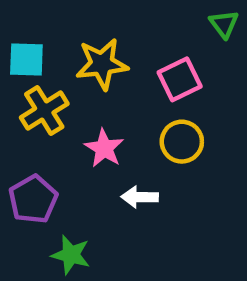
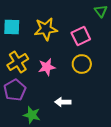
yellow cross: (44, 111) -> (18, 62), moved
pink star: (104, 148) -> (47, 67), turned 30
white arrow: (140, 197) -> (63, 102), moved

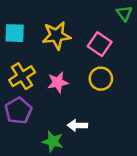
pink square: (81, 36) -> (100, 44), turned -30
green star: (32, 115) -> (53, 141), moved

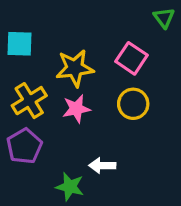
yellow star: (57, 36) -> (75, 68), moved

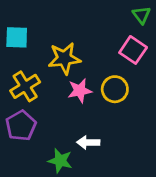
pink square: (132, 58) -> (133, 50), moved
pink star: (76, 109) -> (80, 91), moved

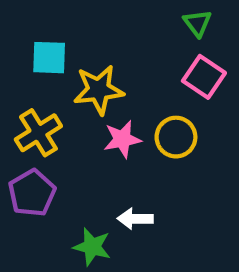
green triangle: (141, 15) -> (197, 23), moved
cyan square: (17, 37) -> (49, 58), moved

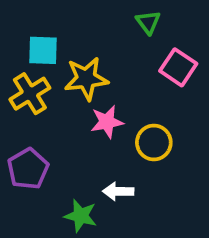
green triangle: (197, 23) -> (148, 22), moved
yellow cross: (38, 133) -> (30, 94), moved
yellow circle: (176, 137) -> (154, 142), moved

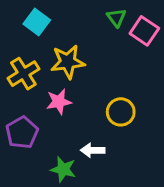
cyan square: (43, 50) -> (37, 22), moved, turned 35
pink square: (178, 67) -> (144, 31), moved
pink star: (107, 122) -> (59, 102), moved

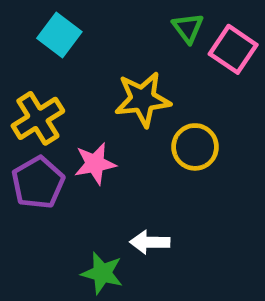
yellow star: (68, 62) -> (143, 99), moved
yellow circle: (121, 112) -> (195, 147), moved
purple pentagon: (22, 133) -> (38, 183), moved

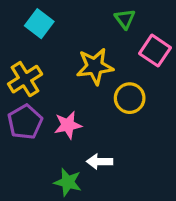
pink square: (233, 49) -> (155, 51), moved
pink star: (95, 164) -> (68, 125), moved

